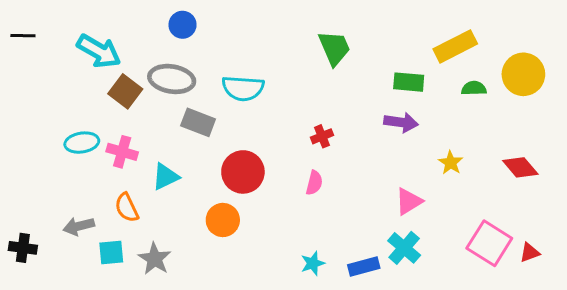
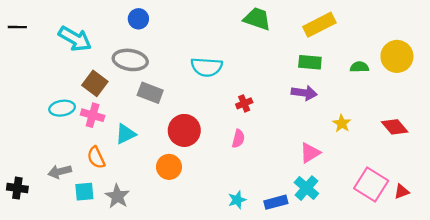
yellow rectangle: (455, 46) -> (319, 25), moved
green trapezoid: (334, 48) -> (257, 19), moved, turned -48
cyan semicircle: (243, 88) -> (207, 67), moved
brown square: (125, 91) -> (95, 83), moved

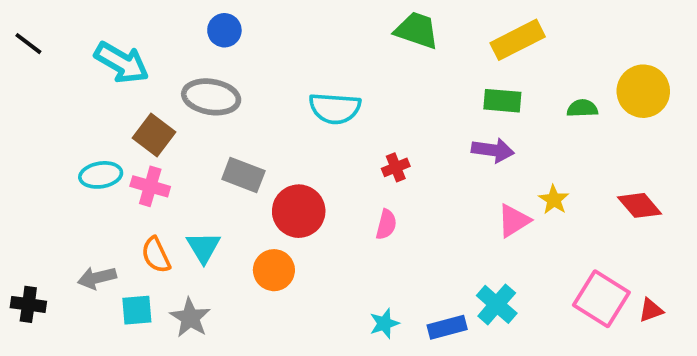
black line: (17, 27) -> (28, 44), turned 36
gray rectangle: (150, 93) -> (243, 175), moved
cyan triangle: (125, 134) -> (203, 247), moved, turned -35
pink triangle: (310, 153) -> (514, 221), moved

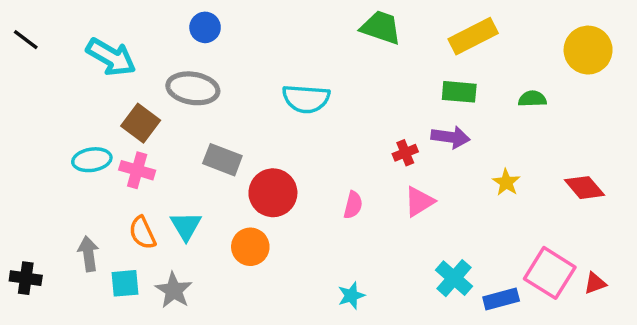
yellow circle: (643, 91) -> (588, 50), moved
red cross: (396, 167) -> (405, 153), moved
pink triangle: (514, 221) -> (419, 201), moved
gray arrow: (97, 278) -> (88, 254), turned 96
blue rectangle: (447, 327) -> (501, 299), moved

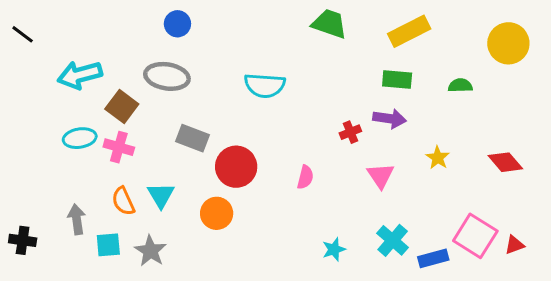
cyan arrow: (111, 57) -> (80, 75), moved, turned 135
pink triangle: (419, 201) -> (381, 176), moved, turned -32
cyan star: (351, 296) -> (334, 249), moved

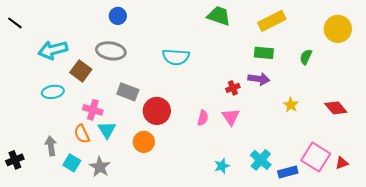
green semicircle: (460, 85) -> (306, 57), turned -63
pink cross: (119, 147) -> (93, 110), moved
pink triangle: (381, 176) -> (231, 117), moved
black cross: (23, 240) -> (15, 160), turned -30
cyan square: (108, 245) -> (72, 163), turned 36

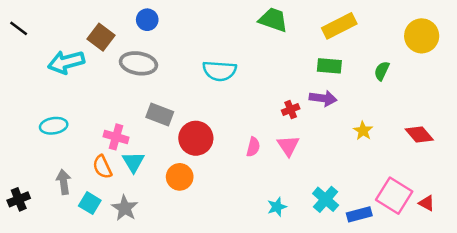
brown square: (81, 71) -> (101, 37), moved
cyan ellipse: (53, 92) -> (54, 126), moved
red triangle: (342, 163) -> (427, 203), turned 48

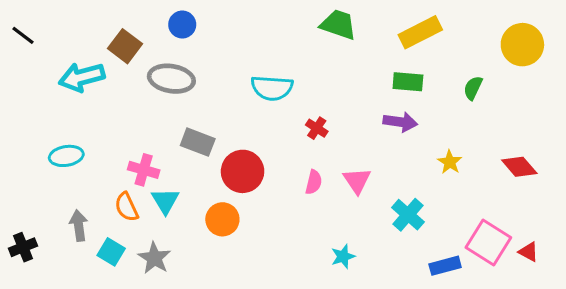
red cross: (291, 110) -> (317, 128), moved, turned -35
cyan cross: (326, 199) -> (408, 215), moved

